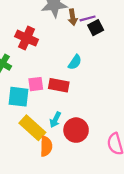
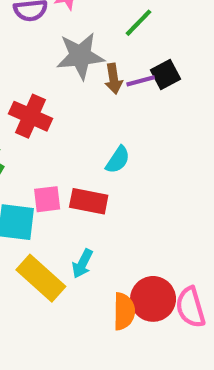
black square: (96, 28) -> (166, 75), moved
red circle: (76, 130) -> (153, 299), moved
orange semicircle: (46, 146) -> (124, 311), moved

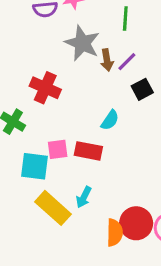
green line: (139, 23) -> (125, 19), turned -40
gray star: (80, 56) -> (82, 43), turned 30
black square: (166, 75) -> (142, 89), moved
purple line: (141, 81) -> (127, 62), turned -30

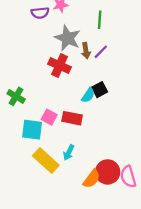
red cross: (45, 88) -> (60, 66), moved
black square: (142, 89) -> (100, 90), moved
pink square: (58, 149) -> (49, 117), turned 35
orange semicircle: (115, 233) -> (92, 179), turned 36

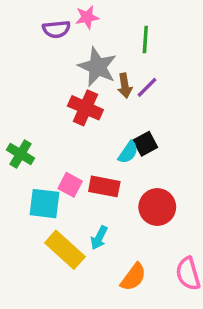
red circle: (108, 172) -> (157, 207), moved

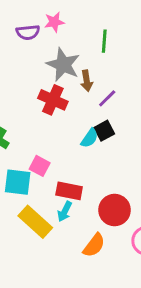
purple line: (147, 87) -> (107, 98), moved
red rectangle: (104, 186) -> (69, 191), moved
red circle: (157, 207) -> (115, 210), moved

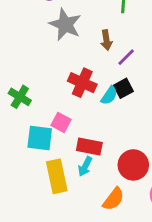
gray star: (63, 65) -> (65, 25), moved
red cross: (53, 100) -> (82, 83), moved
yellow rectangle: (35, 222) -> (57, 176), turned 36

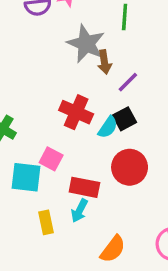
gray star: (65, 25) -> (86, 44), moved
red circle: (133, 165) -> (130, 167), moved
yellow rectangle: (57, 176) -> (46, 222), size x0.6

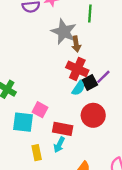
purple line: (128, 82) -> (103, 77), moved
red cross: (76, 112) -> (77, 69), moved

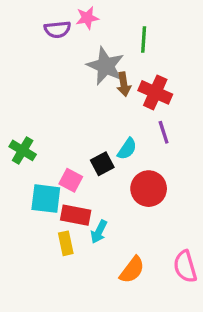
red cross: (77, 69) -> (155, 92), moved
purple line: (103, 77) -> (164, 132), turned -63
black square: (90, 82) -> (102, 164), moved
red rectangle: (63, 129) -> (76, 215), moved

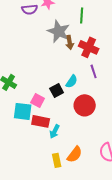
yellow rectangle: (66, 243) -> (57, 160), moved

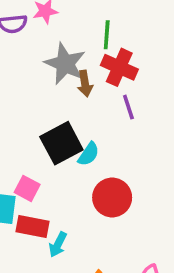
red cross: (89, 47) -> (119, 67), moved
purple line: (94, 71) -> (128, 107), moved
black square: (57, 90) -> (61, 143), moved, size x1.6

